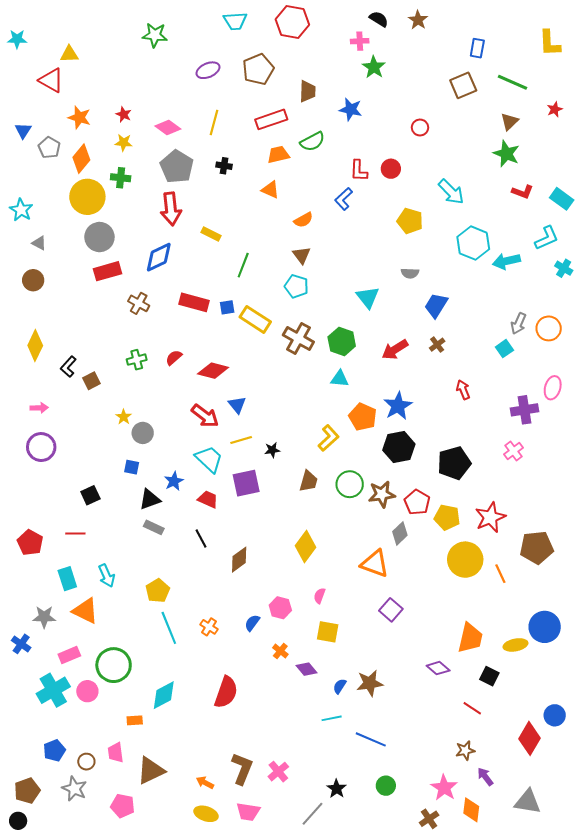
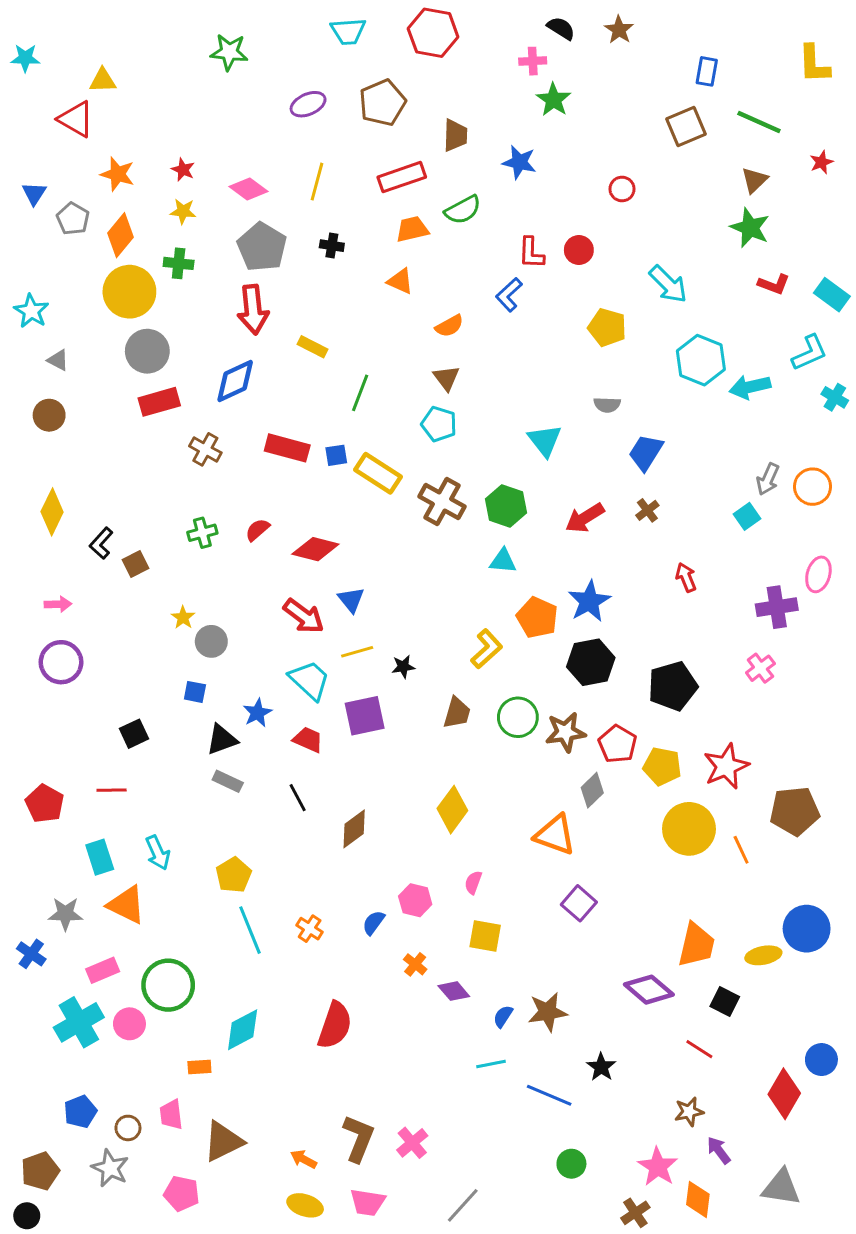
purple diamond: (438, 668) -> (649, 990), size x1.4
black star: (337, 789) -> (601, 1067), moved

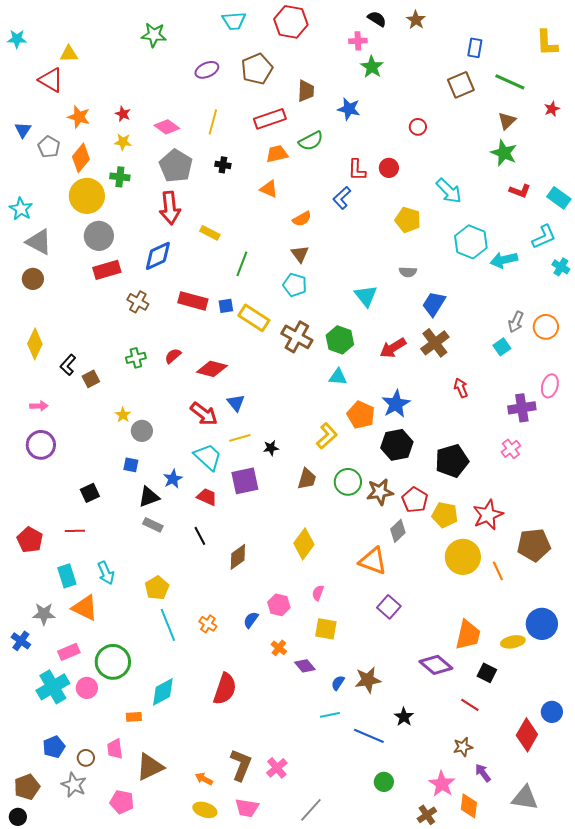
gray triangle: (58, 360) -> (39, 242), size x1.8
brown cross: (647, 510) -> (435, 343), size x1.8

